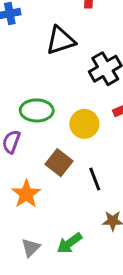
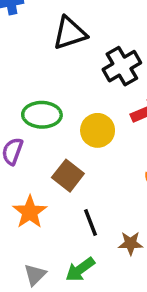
black line: (95, 179) -> (91, 222), moved

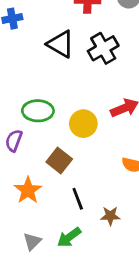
black triangle: (70, 33) -> (61, 44), turned 48
black cross: (122, 66) -> (103, 48), moved

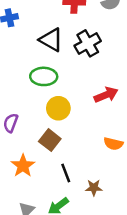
green ellipse: (38, 111) -> (44, 76), moved
yellow circle: (83, 124) -> (58, 108), moved

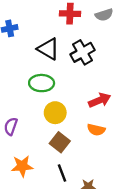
brown square: (50, 140) -> (60, 142), moved
orange semicircle: (113, 144) -> (96, 130), moved
orange star: (23, 166) -> (22, 166), turned 30

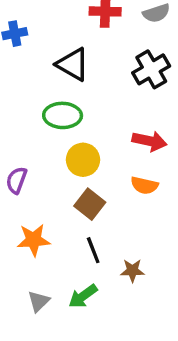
black cross: (82, 52) -> (151, 69), moved
red arrow: (100, 100) -> (149, 141), turned 35

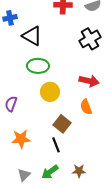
black triangle: (73, 64) -> (32, 36), moved
orange semicircle: (144, 185) -> (86, 107), turned 56
brown square: (90, 204) -> (62, 124), moved
brown star: (132, 271) -> (79, 171), moved

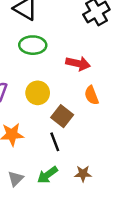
red arrow: (89, 81) -> (78, 63), moved
yellow circle: (50, 92) -> (38, 93), moved

